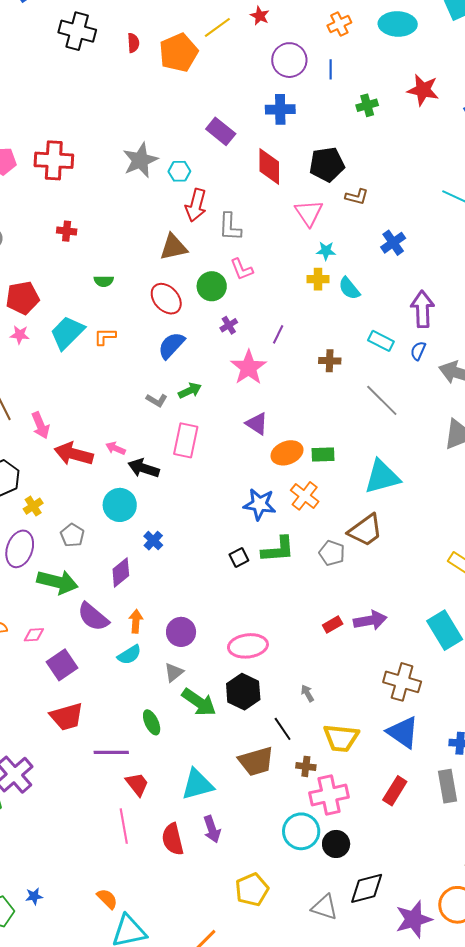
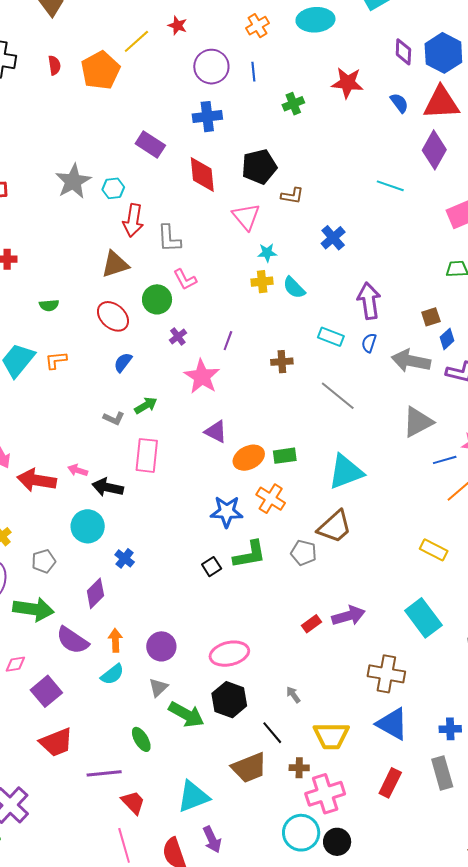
blue semicircle: (171, 345) -> (123, 362), size x0.7
gray pentagon: (72, 535) -> (44, 561), turned 30

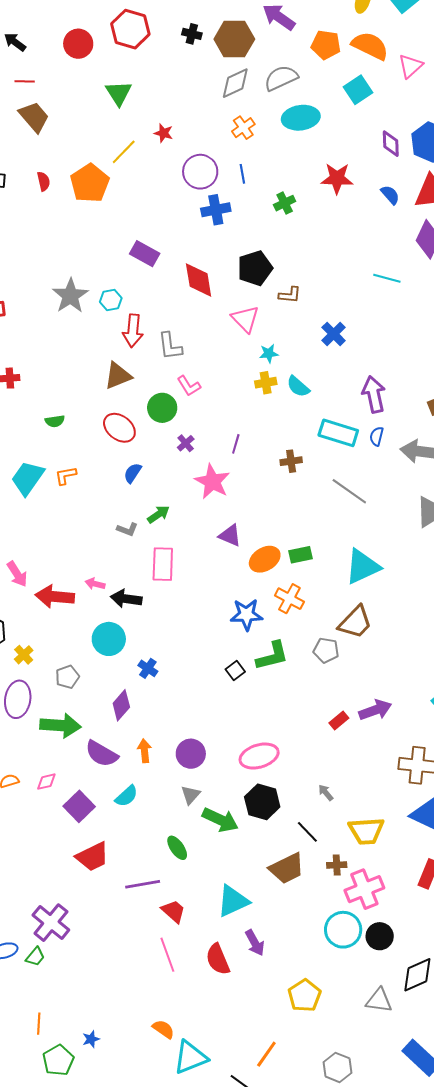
blue cross: (207, 117) -> (216, 210), moved
cyan rectangle: (331, 337) -> (338, 433), size x1.5
cyan semicircle: (112, 674) -> (127, 796), moved

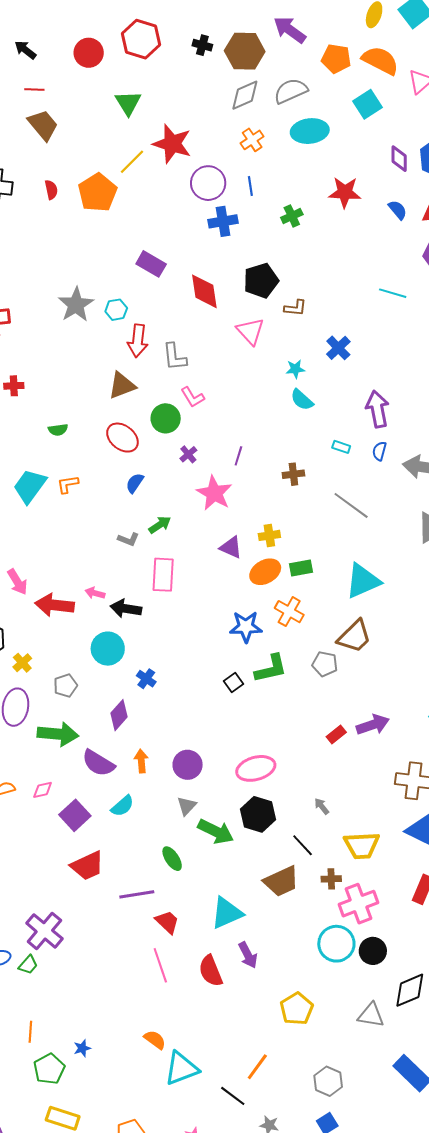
red star: (164, 133) -> (172, 144), size x2.0
cyan star: (269, 353) -> (295, 369), moved
yellow cross: (266, 383) -> (269, 535), moved
cyan rectangle: (338, 433) -> (341, 447), size x0.5

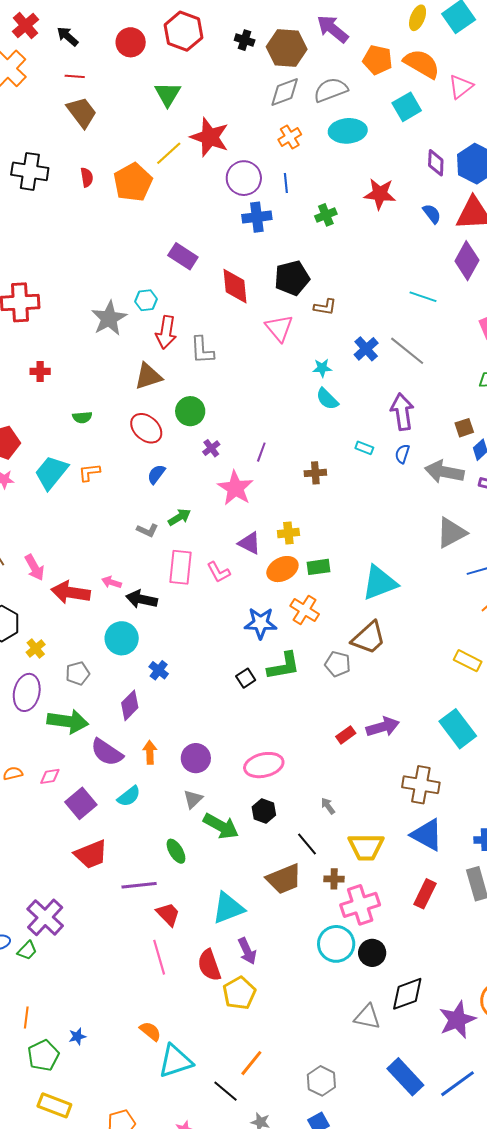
gray star: (76, 305) -> (109, 318), moved
pink L-shape: (193, 397) -> (219, 572), moved
gray line: (351, 505) -> (407, 351), moved
black hexagon: (258, 814) -> (264, 811), size x0.7
yellow pentagon: (297, 1009) -> (239, 993), moved

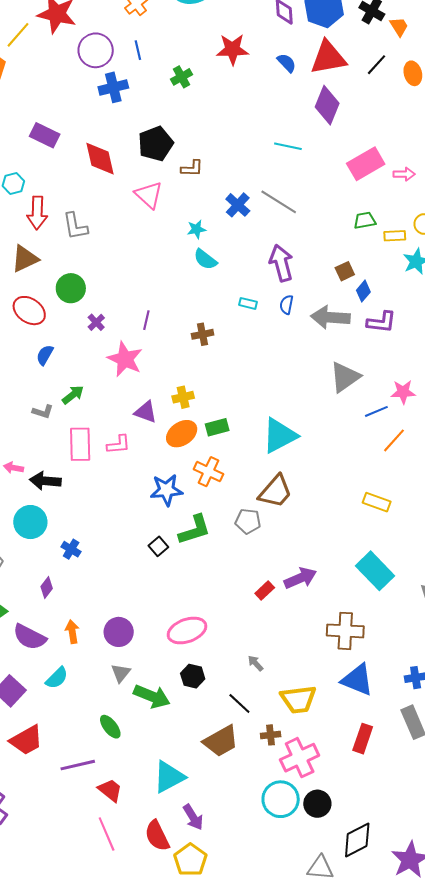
pink L-shape: (219, 572) -> (118, 445), turned -60
purple diamond: (130, 705) -> (47, 588), size x0.7

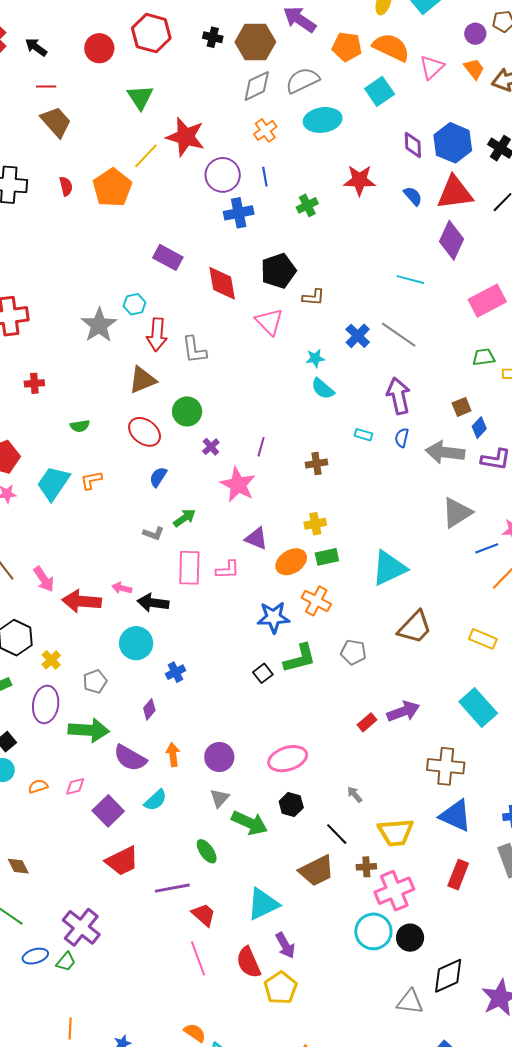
yellow cross: (183, 397) -> (315, 524), moved
brown trapezoid: (275, 491) -> (415, 627), moved
blue cross: (71, 549) -> (175, 672), turned 30

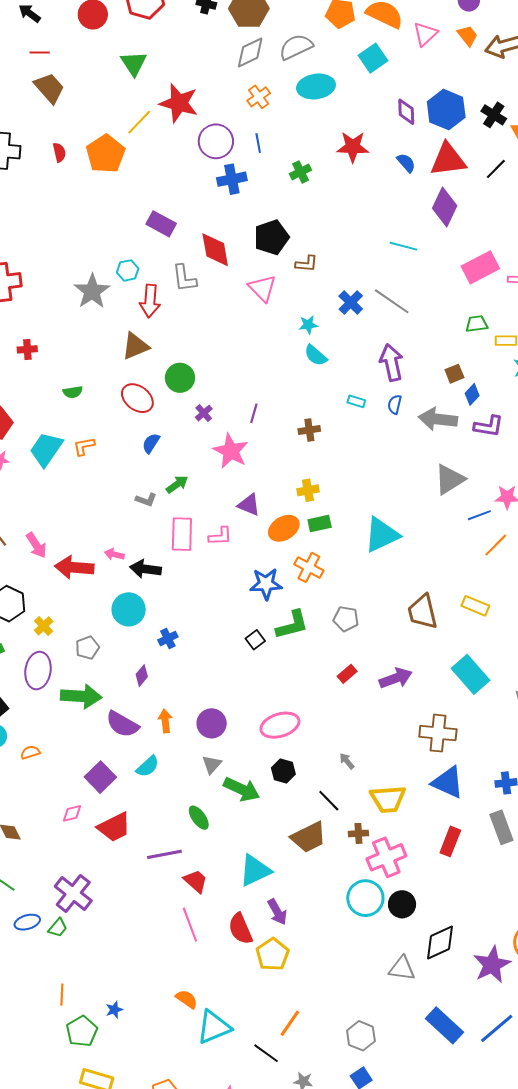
gray L-shape: (194, 350) -> (184, 278), moved
brown trapezoid: (415, 627) -> (423, 612), moved, turned 123
red rectangle: (367, 722) -> (347, 674), moved
pink diamond: (75, 786) -> (72, 813), moved

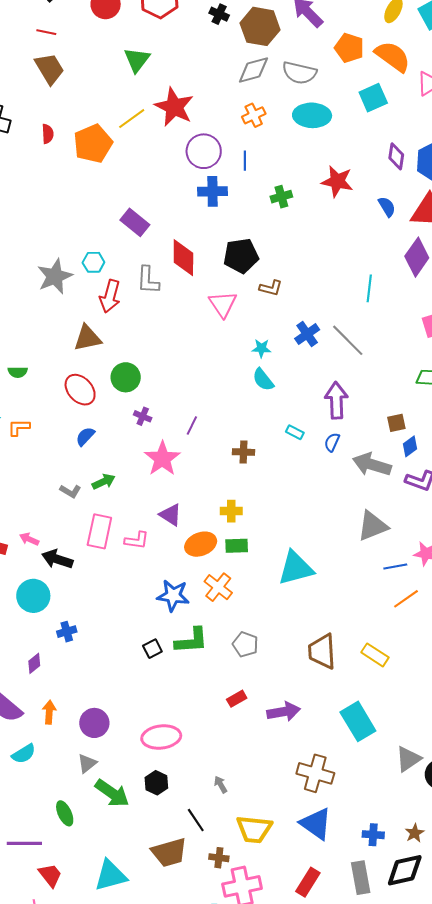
gray semicircle: (296, 47) -> (299, 73), turned -152
cyan line: (404, 246) -> (369, 288), turned 72
purple cross: (204, 413) -> (143, 416), turned -36

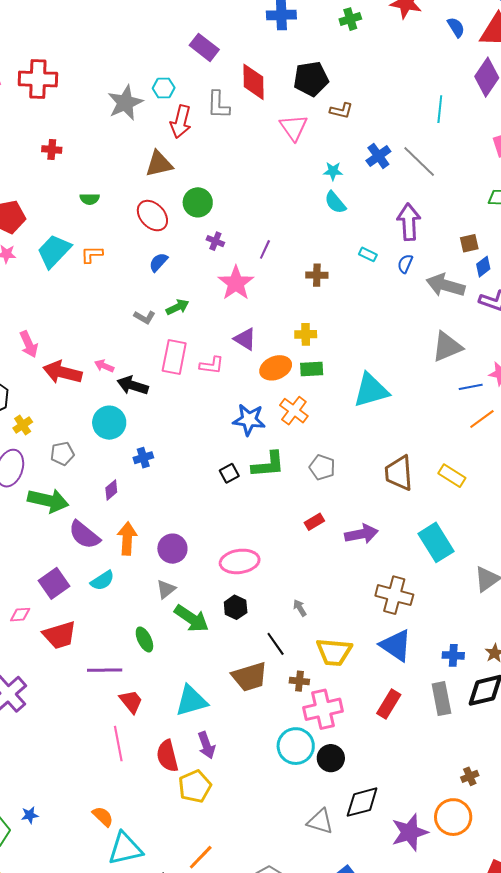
orange arrow: (49, 712) -> (127, 539), size x1.4

